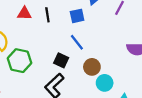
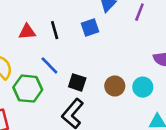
blue line: (77, 42) -> (49, 65), moved
cyan circle: (105, 83) -> (143, 87), moved

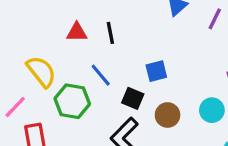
blue square: (90, 27) -> (156, 71), moved
brown circle: (115, 86) -> (168, 115), moved

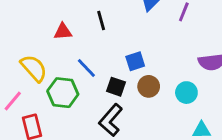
black line: (110, 33) -> (101, 20), moved
brown circle: (168, 115) -> (149, 86), moved

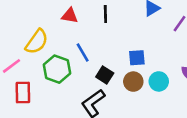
blue square: (135, 61) -> (137, 58), moved
yellow semicircle: (34, 68) -> (37, 42), turned 64
cyan circle: (186, 93) -> (159, 81), moved

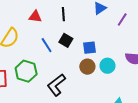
green hexagon: (57, 69) -> (26, 71), moved
black square: (105, 75) -> (66, 40), moved

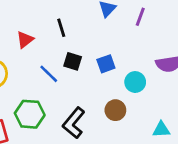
red triangle: (35, 16) -> (25, 40), turned -32
brown circle: (87, 67) -> (115, 110), moved

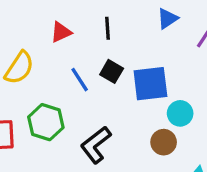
blue square: (106, 64) -> (150, 84), size x1.6
brown circle: (115, 110) -> (164, 142), moved

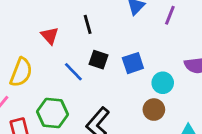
red triangle: (61, 32) -> (50, 36), turned -36
blue square: (150, 84) -> (133, 63), size x0.7

